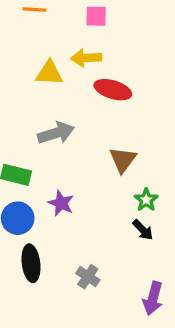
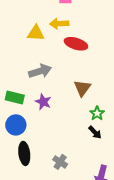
purple star: (61, 203) -> (43, 102), moved

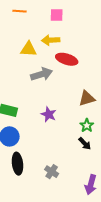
gray arrow: (40, 71) -> (42, 74), moved
brown triangle: (82, 88) -> (87, 98), moved, turned 36
purple star: (43, 102) -> (49, 114), moved

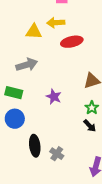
red ellipse: (67, 59) -> (72, 42), turned -30
gray arrow: (42, 74) -> (27, 65), moved
black ellipse: (18, 164) -> (35, 146), moved

